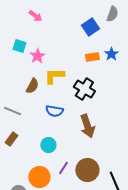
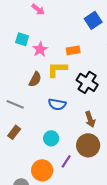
orange rectangle: (92, 57) -> (73, 50), moved
brown arrow: (87, 126) -> (90, 119), size x0.7
brown circle: (87, 170) -> (88, 145), moved

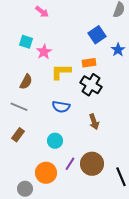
blue square: (93, 20) -> (97, 35), moved
orange rectangle: (73, 50) -> (89, 63), moved
brown semicircle: (35, 79) -> (26, 82), moved
brown circle: (88, 145) -> (92, 164), moved

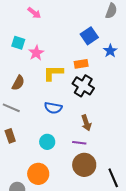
brown rectangle: (18, 135) -> (10, 136), turned -56
purple line: (70, 164) -> (79, 143), moved, turned 64

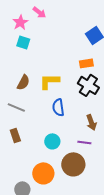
pink star: (36, 53) -> (20, 22), moved
yellow L-shape: (53, 73) -> (49, 81), moved
blue semicircle: (53, 108) -> (58, 107), turned 72
brown circle: (84, 165) -> (73, 164), moved

